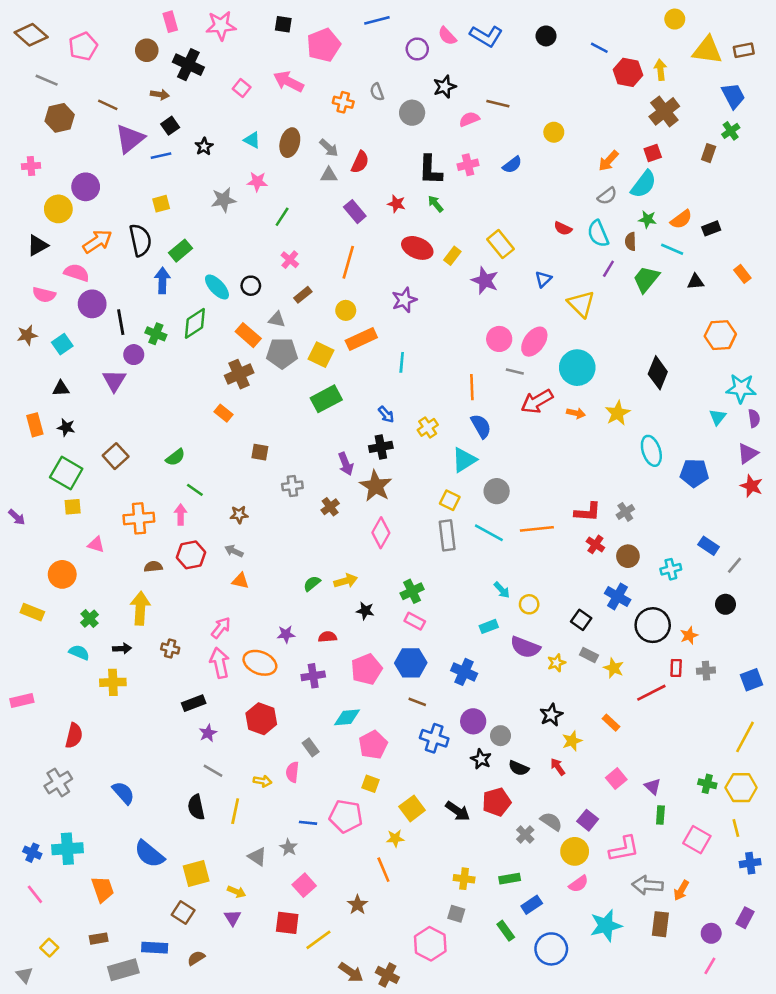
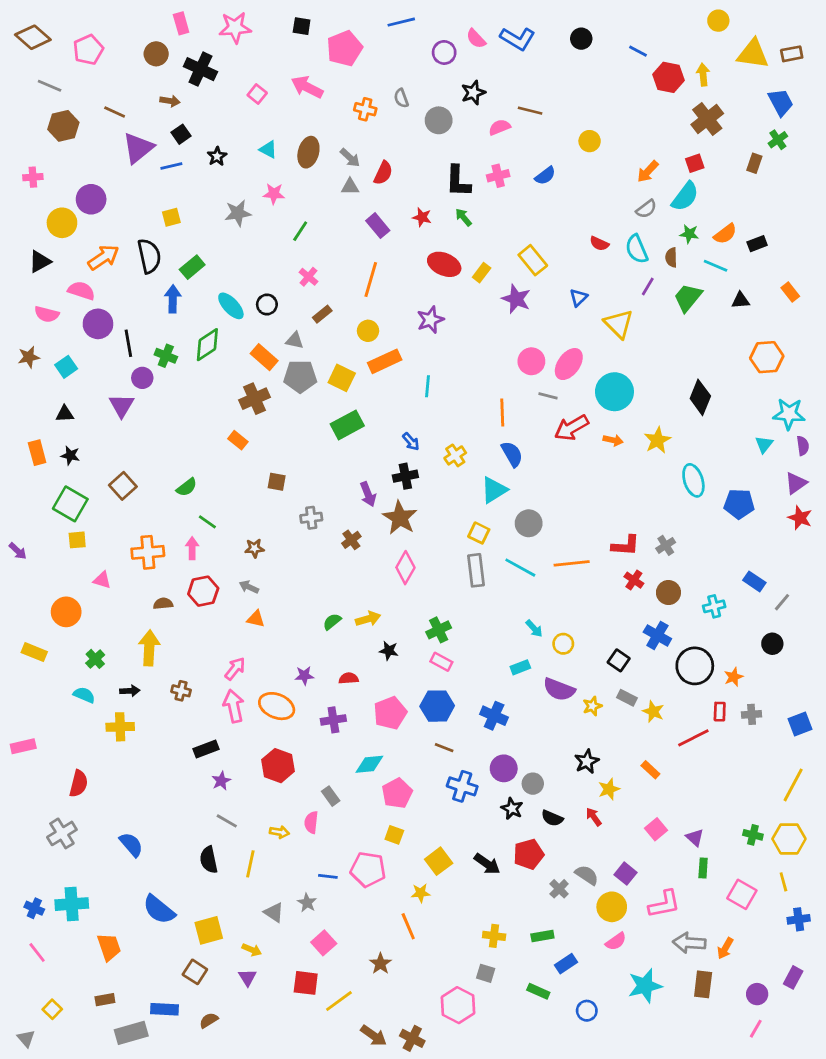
green rectangle: (506, 931) -> (538, 991), turned -30
blue circle: (551, 949) -> (587, 1011), size x0.6

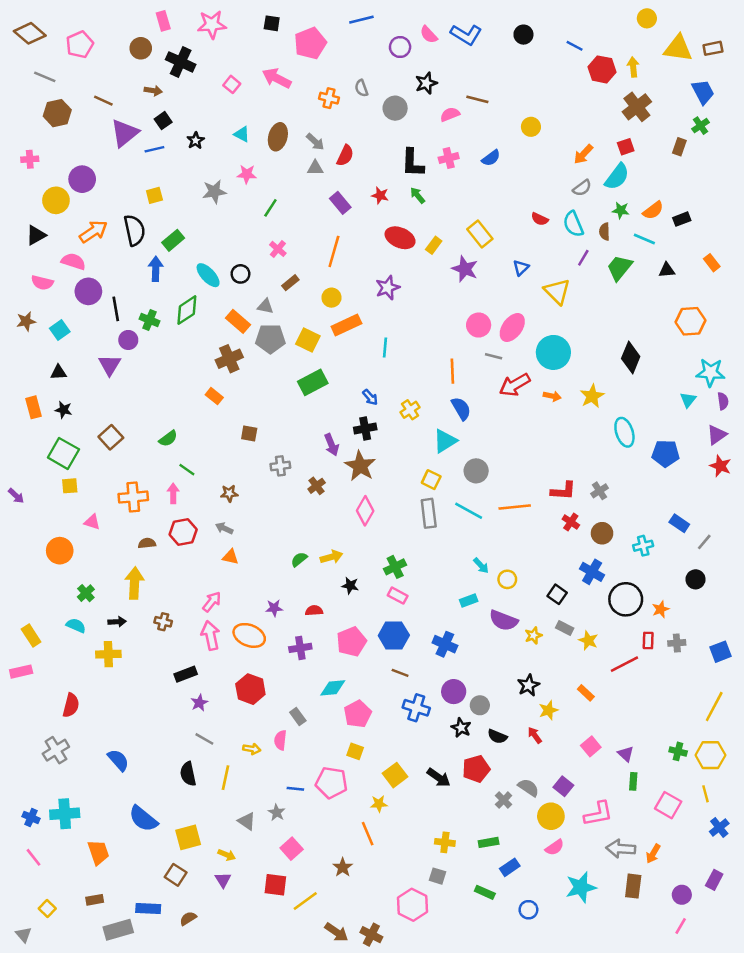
yellow rectangle: (34, 652) -> (31, 635), moved, turned 35
blue cross: (799, 919) -> (719, 827), turned -30

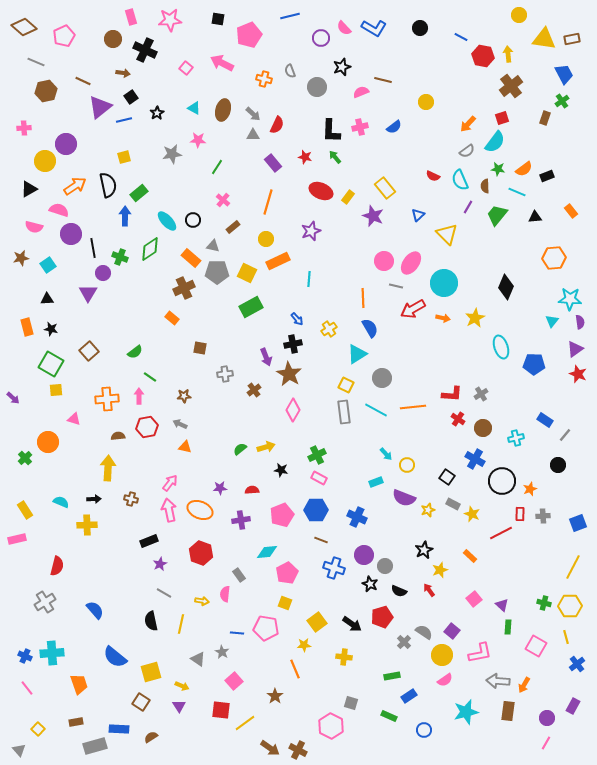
green cross: (86, 593) -> (25, 458), moved
yellow cross: (445, 842) -> (344, 657), moved

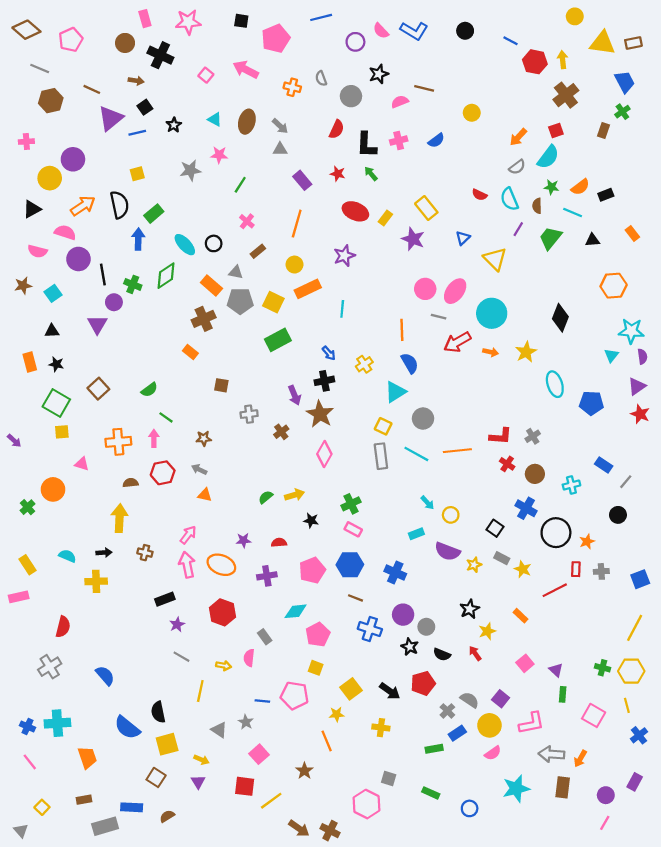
red semicircle: (277, 125) -> (337, 129), moved
black semicircle: (151, 621) -> (158, 712), moved
blue rectangle: (409, 696) -> (457, 733), moved

